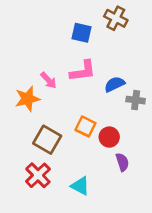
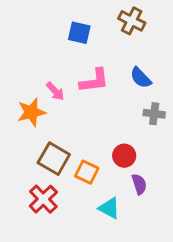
blue square: (82, 33) -> (79, 33), moved
blue semicircle: (114, 84) -> (141, 78), moved, turned -108
orange square: (85, 126) -> (87, 172), moved
cyan triangle: (80, 186) -> (109, 208), moved

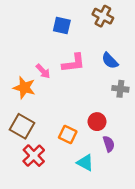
orange star: (31, 112) -> (24, 88), turned 30
brown square: (54, 159) -> (22, 126), moved

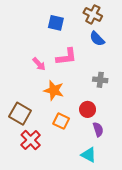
blue semicircle: (110, 61) -> (97, 39), moved
orange star: (24, 88) -> (54, 90), moved
gray cross: (120, 89) -> (100, 80), moved
cyan triangle: (85, 163) -> (89, 155), moved

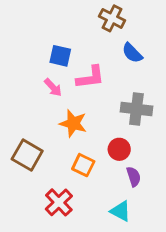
brown cross: (93, 14) -> (112, 18), moved
blue square: (56, 23) -> (60, 56), moved
gray cross: (100, 80) -> (136, 109), size x1.5
red cross: (31, 140) -> (59, 202), moved

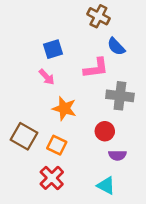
blue square: (60, 56) -> (53, 49), turned -30
pink L-shape: (90, 77) -> (96, 68), moved
orange square: (83, 165) -> (57, 145), moved
purple semicircle: (134, 177) -> (117, 155), turned 108

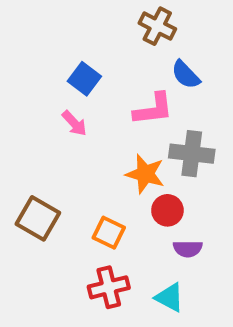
blue square: (53, 49) -> (84, 79), turned -36
orange star: (64, 108) -> (145, 174), moved
orange square: (57, 145) -> (109, 233), moved
red cross: (52, 178) -> (109, 287), moved, turned 30

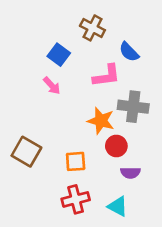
brown cross: (157, 26) -> (92, 28), moved
orange square: (109, 233) -> (76, 161), turned -30

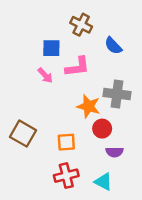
blue square: (59, 55) -> (51, 48), turned -36
pink L-shape: (107, 76) -> (77, 67), moved

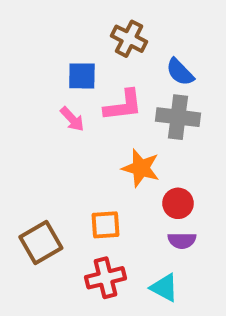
gray cross: (117, 94) -> (178, 117), moved
red circle: (102, 129) -> (178, 203), moved
brown square: (23, 134) -> (41, 243), moved, turned 30

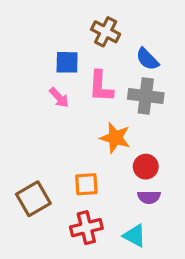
pink L-shape: (123, 105) -> (101, 86), turned 100

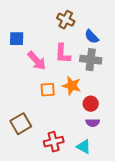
blue square: (67, 62) -> (17, 39), moved
pink arrow: (59, 98) -> (37, 61), size x1.5
orange square: (86, 184) -> (48, 90), moved

